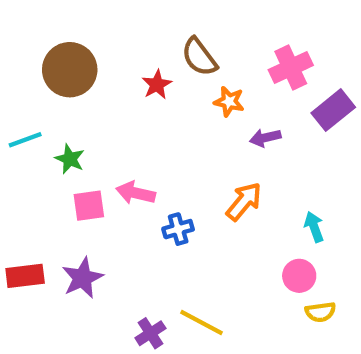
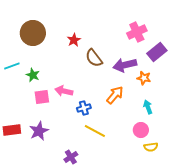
brown semicircle: (199, 57) -> (94, 58), moved
orange star: (229, 102) -> (144, 78), moved
purple arrow: (265, 138) -> (125, 65), size x1.6
yellow line: (201, 323) -> (95, 131), moved

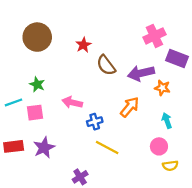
purple rectangle: (157, 52) -> (177, 58), turned 60
cyan line: (12, 66) -> (14, 102), moved
pink square: (42, 97) -> (35, 113), moved

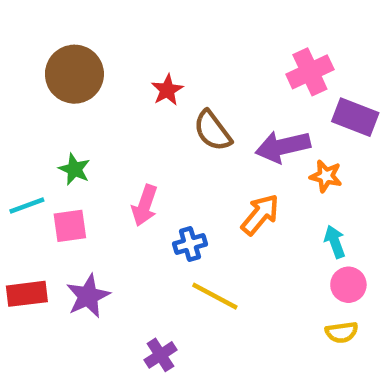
pink arrow: (72, 102) -> (145, 205), turned -84
pink circle: (159, 146) -> (348, 285), moved

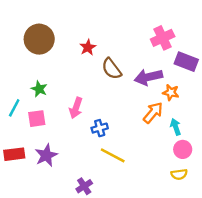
cyan line: (27, 205) -> (14, 108), turned -42
orange arrow: (260, 215) -> (153, 113), moved

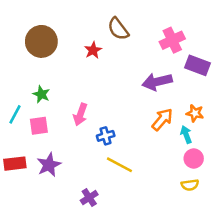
brown semicircle: (112, 69) -> (118, 29), moved
orange star: (171, 92) -> (195, 113), moved

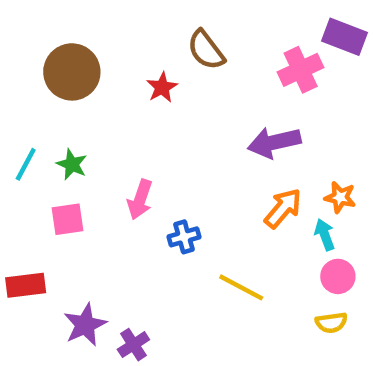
purple rectangle: (197, 65) -> (344, 37), moved
cyan line: (15, 114) -> (26, 164), moved
purple star: (49, 165) -> (85, 325), moved
yellow line: (119, 165) -> (241, 287), moved
purple cross: (89, 198) -> (133, 345), moved

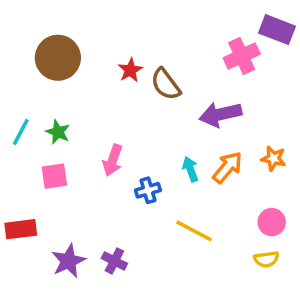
brown semicircle: (206, 50) -> (166, 84), moved
cyan arrow: (325, 235) -> (190, 169), moved
purple cross: (133, 345) -> (114, 261), moved, turned -30

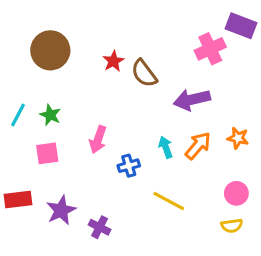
purple star: (68, 261) -> (61, 210), moved

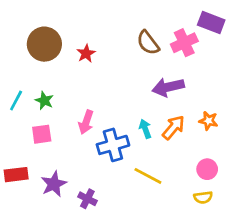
red star: (113, 61) -> (86, 53), moved
brown semicircle: (144, 73) -> (148, 43), moved
blue cross: (129, 166) -> (113, 145), size x1.6

